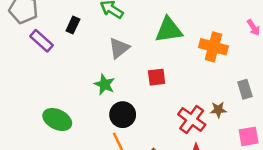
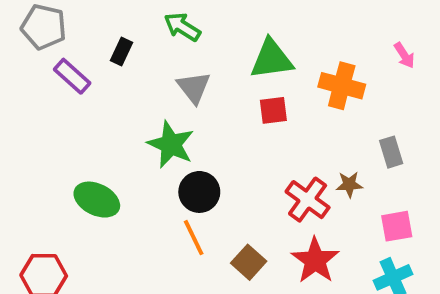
gray triangle: (119, 48) -> (194, 88), turned -30
red square: (157, 77) -> (273, 110), moved
green star: (104, 84) -> (171, 145), size x1.4

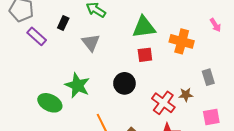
gray triangle: (194, 88) -> (91, 42), moved
green star: (171, 145) -> (77, 85), moved
black circle: (199, 192) -> (124, 83), moved

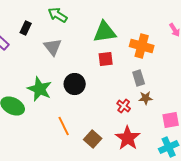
gray rectangle: (208, 77) -> (139, 78), moved
black circle: (124, 83) -> (75, 84), moved
red cross: (163, 103) -> (124, 106), size x0.6

